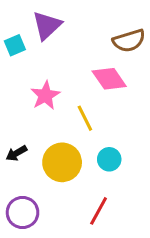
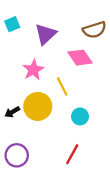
purple triangle: (47, 26) -> (46, 34), moved
cyan square: (15, 45) -> (12, 24), moved
yellow circle: (62, 162) -> (38, 106), moved

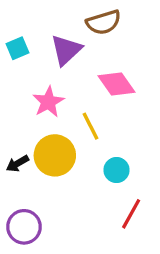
cyan square: (12, 24) -> (17, 48), moved
brown semicircle: (94, 30) -> (104, 22), moved
red line: (72, 154) -> (131, 214), moved

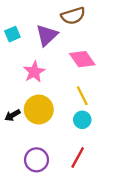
yellow line: (91, 126) -> (82, 96), moved
red line: (131, 214) -> (78, 158), moved
purple circle: (24, 227) -> (36, 160), moved

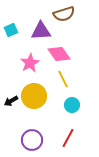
purple triangle: (47, 35) -> (41, 31), turned 40
pink diamond: (82, 59) -> (59, 54), moved
yellow line: (82, 96) -> (63, 79), moved

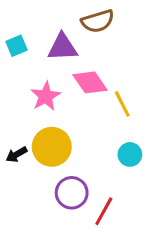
yellow line: (63, 79) -> (122, 104), moved
cyan circle: (72, 105) -> (130, 154), moved
purple circle: (32, 140) -> (72, 193), moved

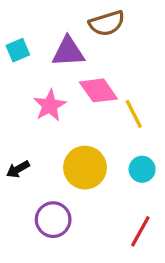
yellow circle: (52, 147) -> (85, 168), moved
purple circle: (72, 193) -> (53, 220), moved
red line: (104, 211) -> (140, 231), moved

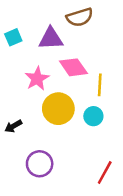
yellow line: (134, 114) -> (100, 85), turned 30
yellow circle: (85, 168) -> (58, 109), moved
cyan circle: (142, 169) -> (93, 116), moved

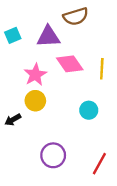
yellow line: (100, 85) -> (102, 69), moved
yellow circle: (58, 109) -> (35, 101), moved, size x0.7
purple circle: (40, 164) -> (53, 155), moved

